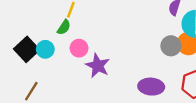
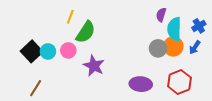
green semicircle: (64, 27) -> (86, 32), moved, size x1.6
pink circle: (79, 48) -> (68, 50), moved

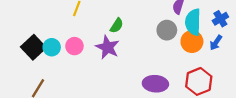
green semicircle: (86, 32) -> (117, 26), moved, size x0.6
gray circle: (158, 48) -> (167, 30), moved
purple star: (94, 66) -> (108, 47), moved

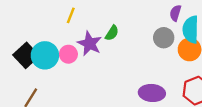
cyan circle: (52, 47) -> (45, 55), size x1.5
purple star: (108, 47) -> (90, 44), moved

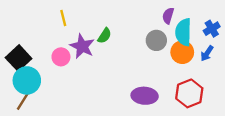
yellow line: (71, 15) -> (63, 18), turned -35
cyan circle: (45, 55) -> (27, 80), moved

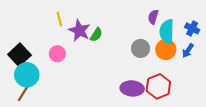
blue cross: (212, 29) -> (192, 28), turned -32
gray circle: (156, 40) -> (141, 48), moved
purple star: (82, 46) -> (79, 31), moved
red hexagon: (189, 93) -> (158, 86), moved

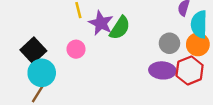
green semicircle: (96, 35) -> (120, 28), size x1.5
red hexagon: (158, 86) -> (190, 70), moved
purple ellipse: (132, 88) -> (162, 70), moved

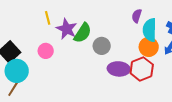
gray circle: (169, 43) -> (102, 46), moved

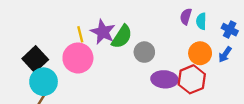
yellow line: (48, 18) -> (80, 34), moved
cyan semicircle: (150, 30) -> (201, 21), moved, size x0.6
pink circle: (46, 51) -> (78, 58), size x1.6

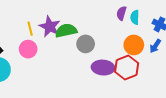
green semicircle: (122, 37) -> (66, 31), turned -135
pink circle: (78, 58) -> (28, 49), size x0.7

